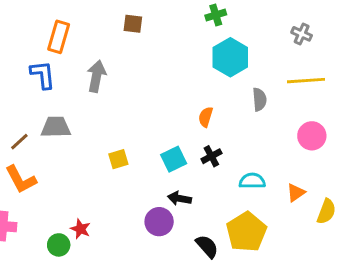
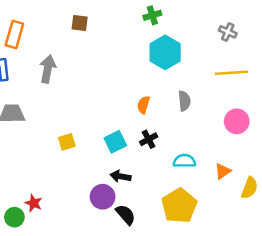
gray semicircle: (259, 99) -> (184, 101), moved
black semicircle: (207, 246) -> (126, 215), moved

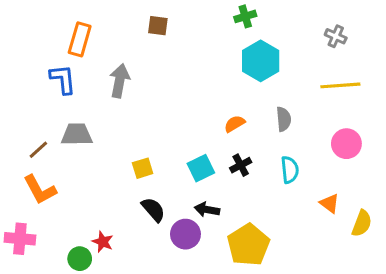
orange semicircle: (143, 105) -> (235, 124), turned 42
cyan semicircle: (184, 161) -> (290, 170), moved, turned 85
orange triangle: (223, 171) -> (330, 203), turned -48
yellow pentagon: (179, 206) -> (248, 245), moved
black semicircle: (126, 215) -> (153, 210), moved

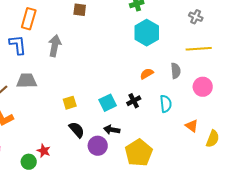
gray semicircle: (284, 119) -> (176, 71), moved
orange semicircle: (235, 124) -> (147, 74), moved

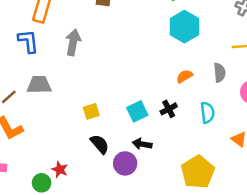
yellow pentagon: (139, 153) -> (198, 172), moved

